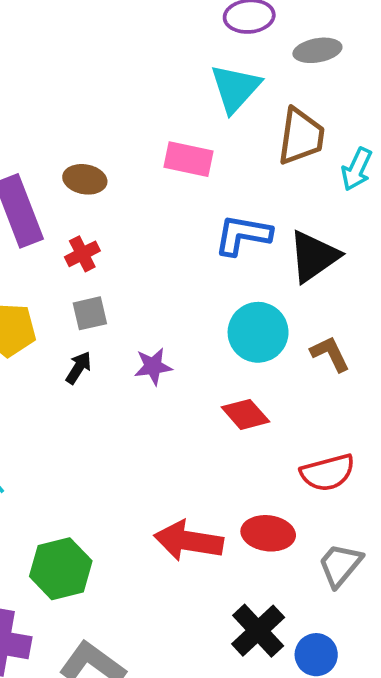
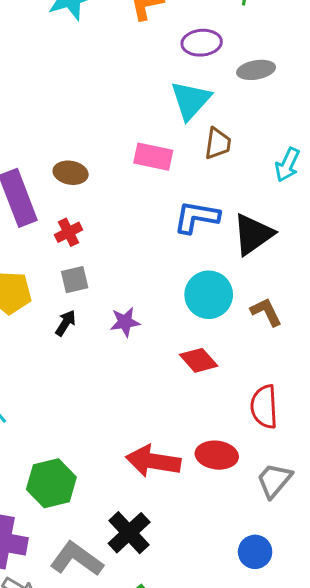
brown trapezoid: (301, 136) -> (218, 144), moved, size x0.7
red semicircle: (328, 473) -> (264, 407), turned 102
black cross: (258, 631) -> (129, 533), moved

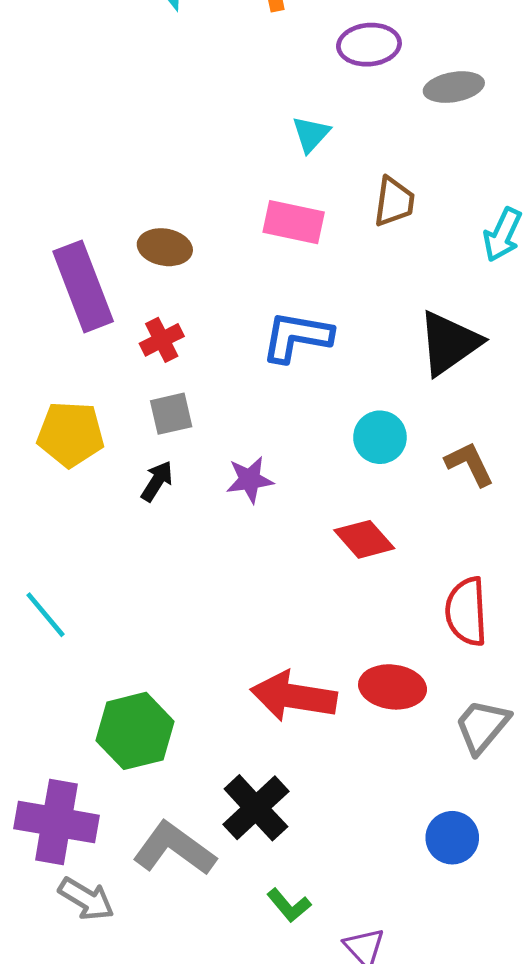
cyan triangle: (191, 100) -> (311, 134), moved, size x0.6
blue L-shape: (197, 217) -> (297, 337), moved
cyan circle: (209, 295) -> (380, 437), size x0.7

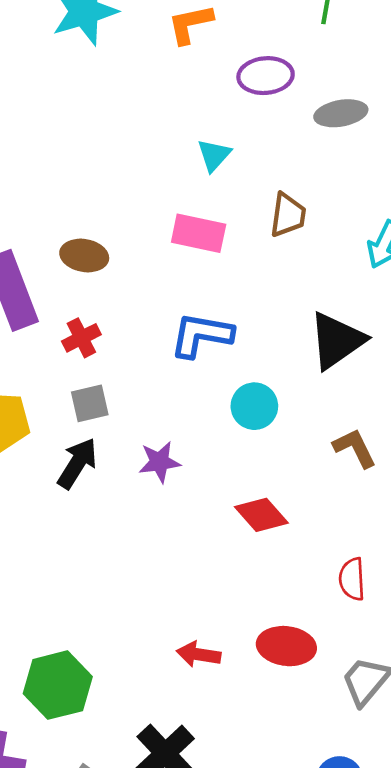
cyan circle: (380, 437) -> (254, 406), moved
black arrow: (157, 481) -> (77, 463), size x1.4
red semicircle: (466, 612) -> (352, 579), size x0.7
red arrow: (294, 696) -> (199, 654), size x0.6

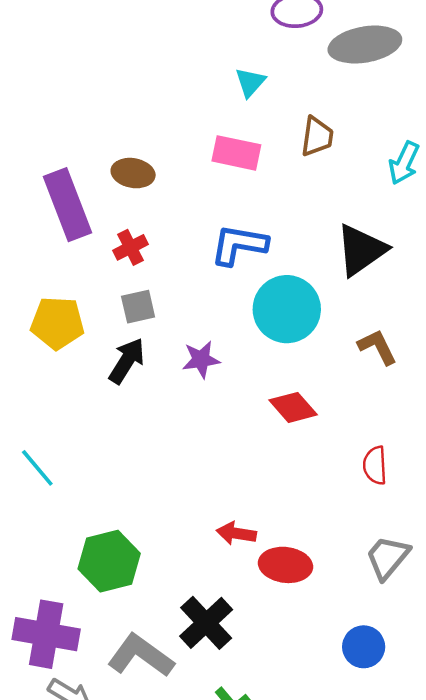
gray ellipse: (341, 113) -> (365, 45), size x1.5
cyan circle: (254, 406) -> (287, 309), size x1.6
red ellipse: (286, 646) -> (286, 565), moved

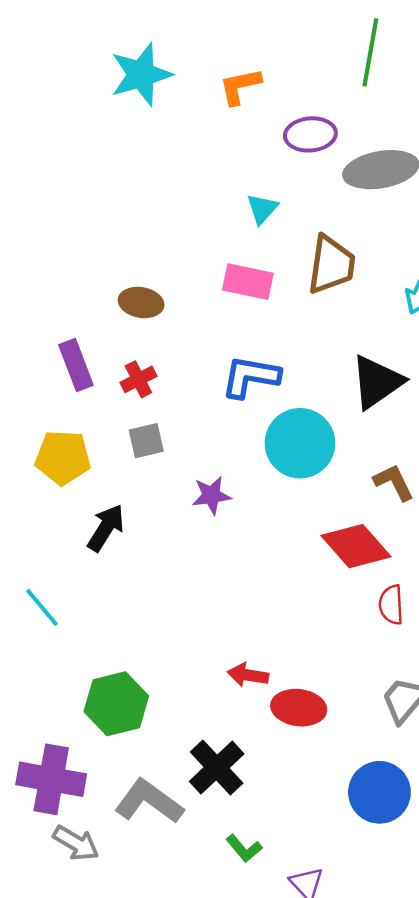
brown trapezoid: (317, 137) -> (331, 265), size x1.4
purple rectangle: (68, 205) -> (76, 365), moved, size x0.7
black arrow: (127, 361) -> (106, 528), moved
red diamond: (293, 407) -> (356, 546), moved, size x1.4
blue circle: (364, 647) -> (379, 792), size x1.4

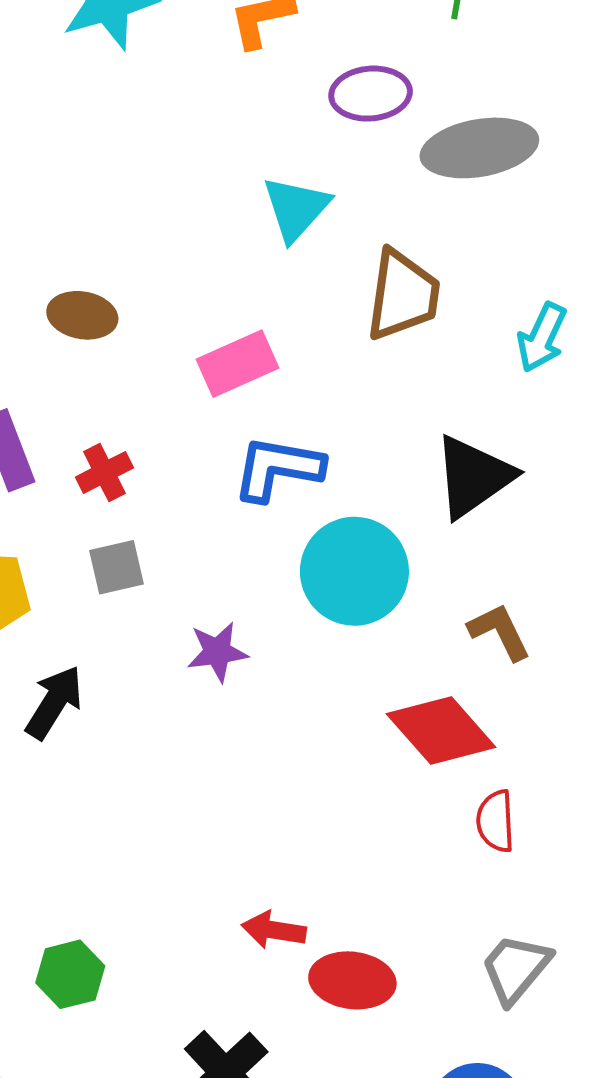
cyan triangle: (262, 209) -> (296, 208), size x1.4
pink rectangle: (248, 282) -> (238, 364), moved, turned -36
brown ellipse: (141, 302) -> (82, 315), moved
green hexagon: (116, 704) -> (70, 974), size x0.7

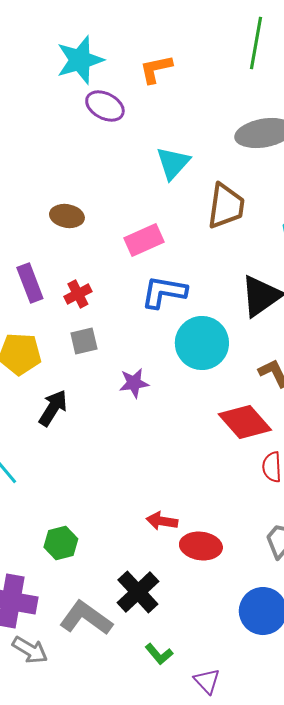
purple ellipse: (371, 94) -> (105, 106), moved, turned 33

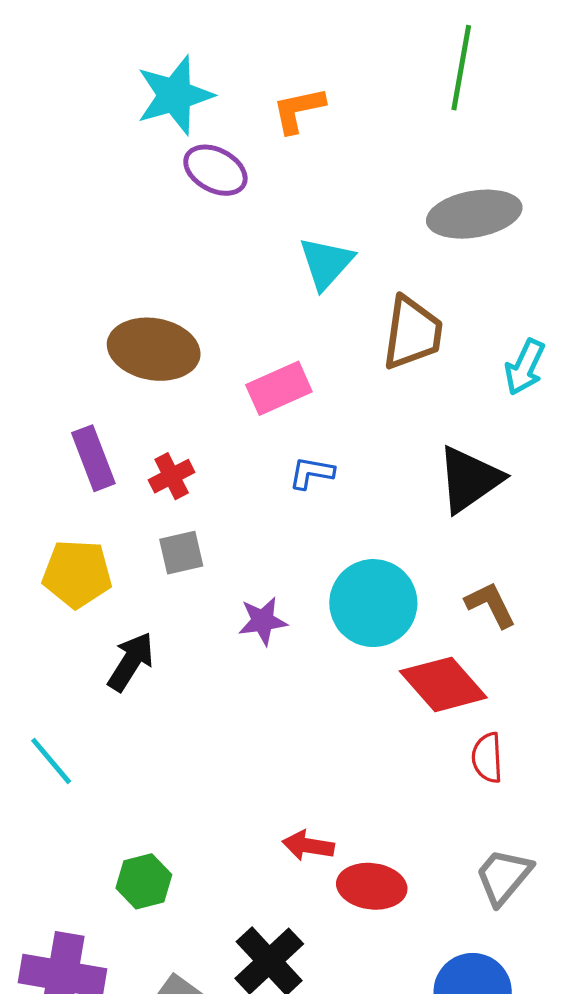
brown ellipse: (67, 216) -> (154, 349), size x1.6
blue L-shape: (164, 292) -> (311, 473), size x0.6
cyan circle: (202, 343) -> (373, 603), moved

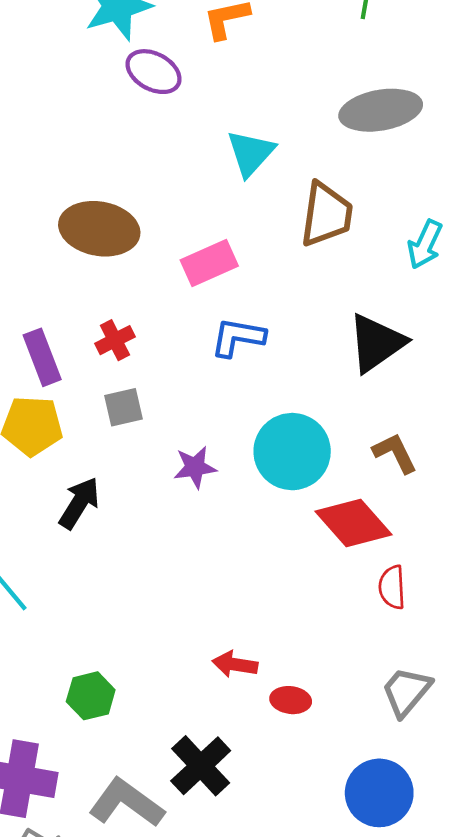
purple rectangle: (93, 458) -> (42, 357), moved
blue L-shape: (311, 473) -> (238, 337), size x1.4
red ellipse: (372, 886) -> (291, 700), size x0.7

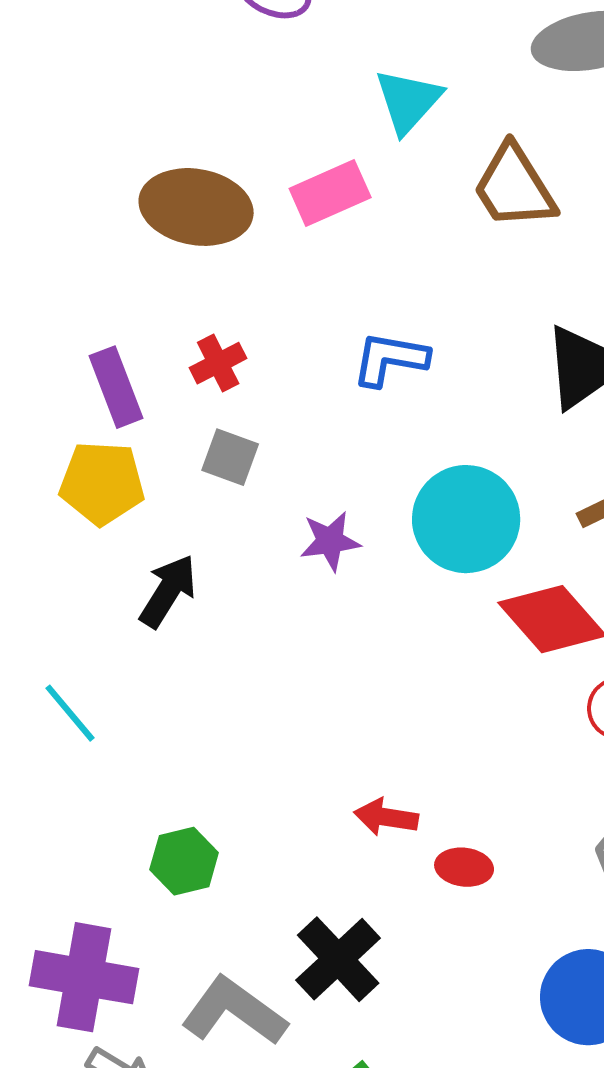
brown trapezoid: (326, 214) -> (514, 187), turned 140
pink rectangle: (209, 263) -> (330, 193), moved
gray square: (124, 407) -> (230, 457), turned 33

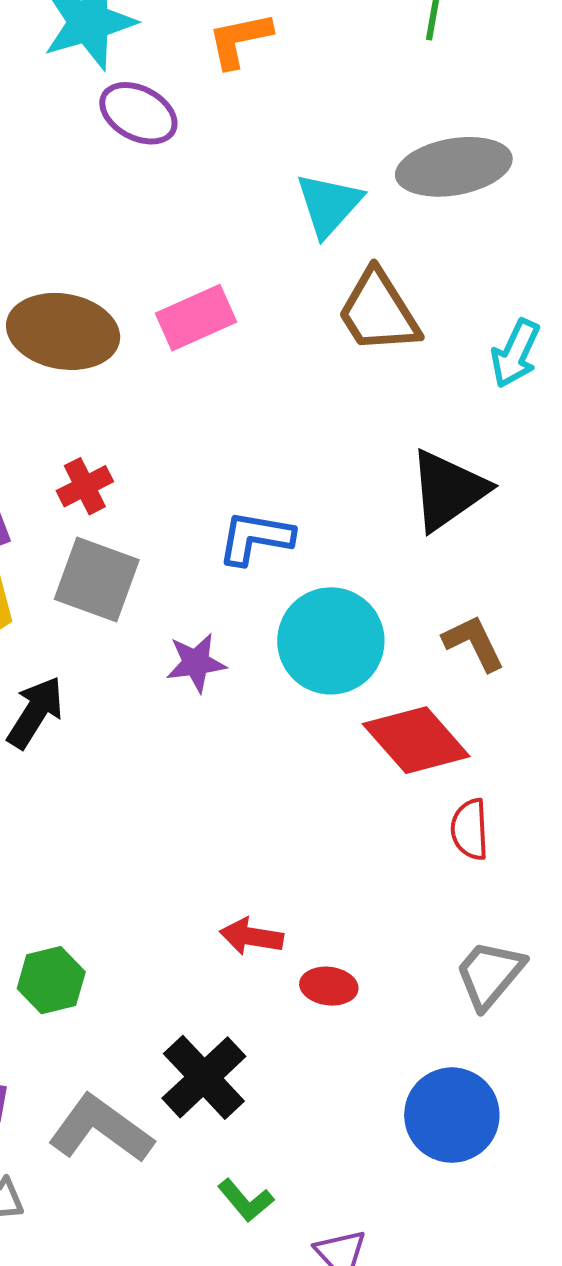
cyan triangle: (408, 101) -> (329, 205), moved
blue L-shape: (390, 359) -> (255, 538), moved
gray square: (230, 457) -> (97, 579), size x1.5

